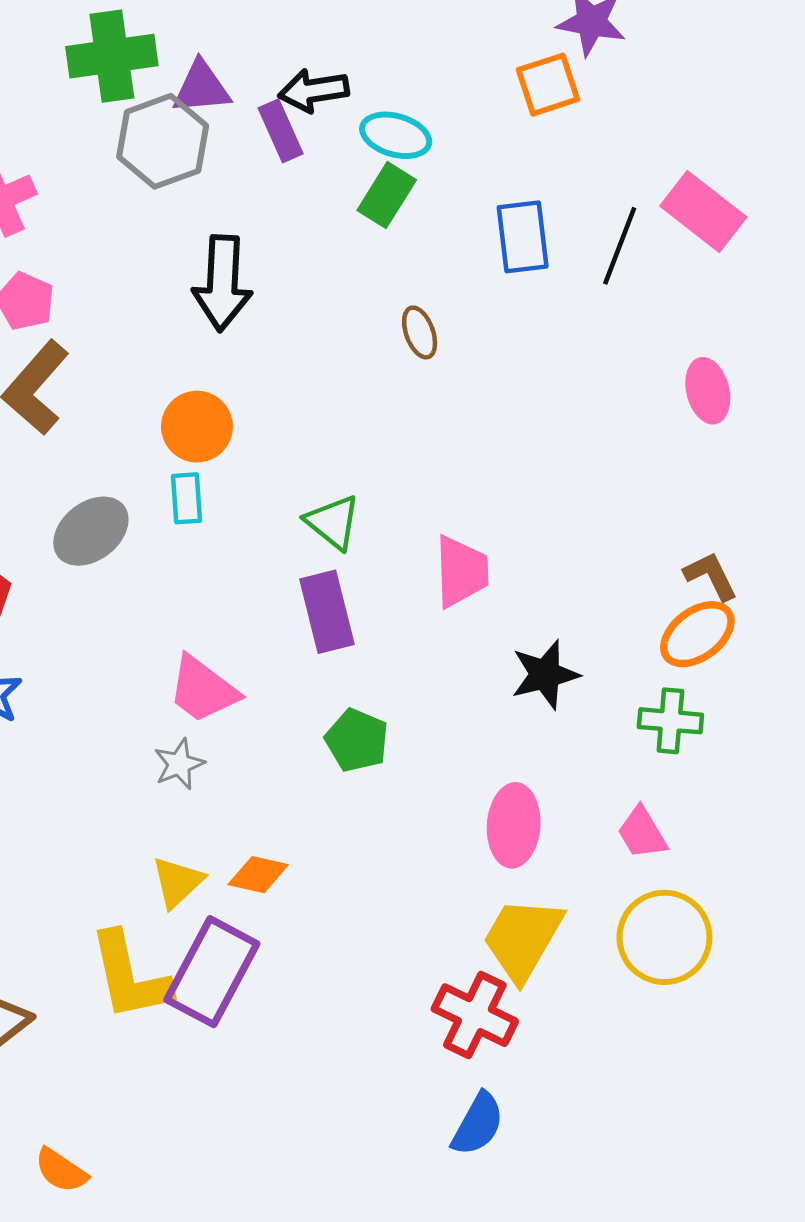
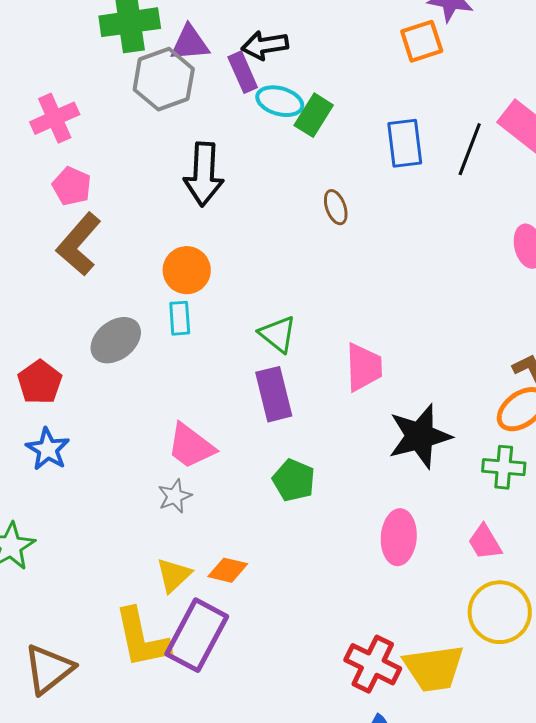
cyan ellipse: (396, 135) -> (280, 101), moved
black star: (545, 675) -> (420, 436), size x1.4
yellow trapezoid: (523, 939) -> (434, 668), moved, turned -128

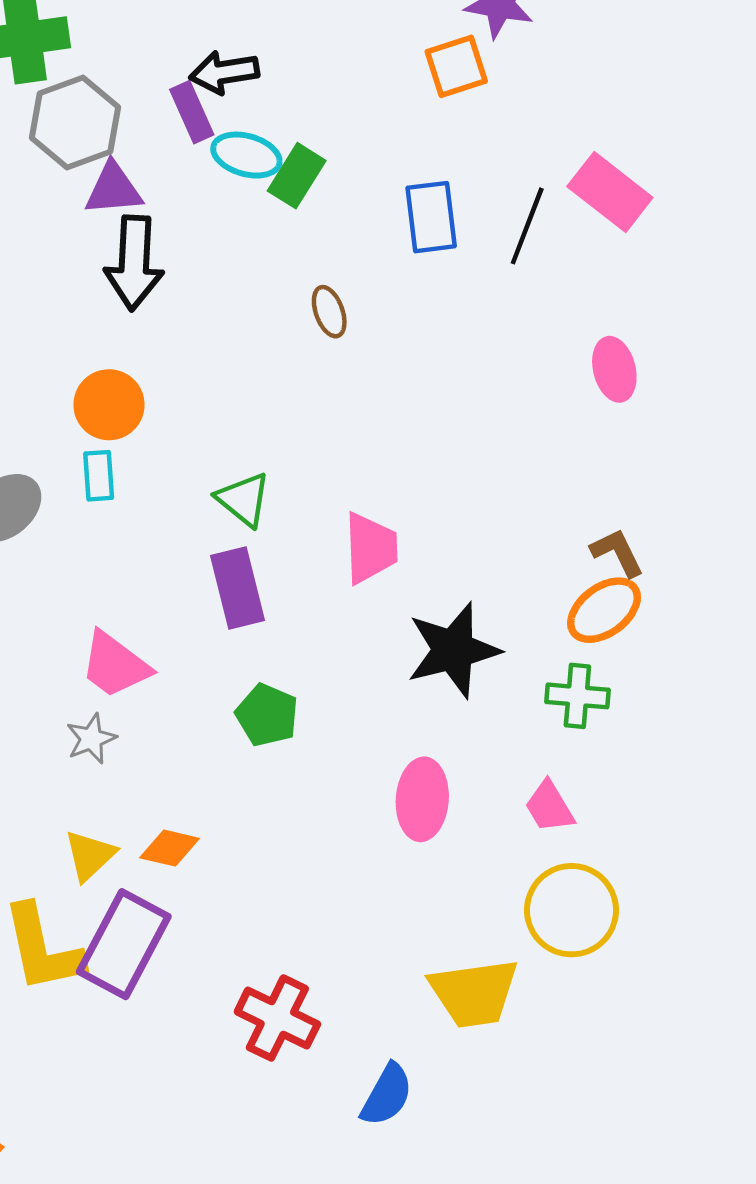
purple triangle: (190, 43) -> (113, 189), moved
red cross: (373, 664) -> (277, 1018), moved

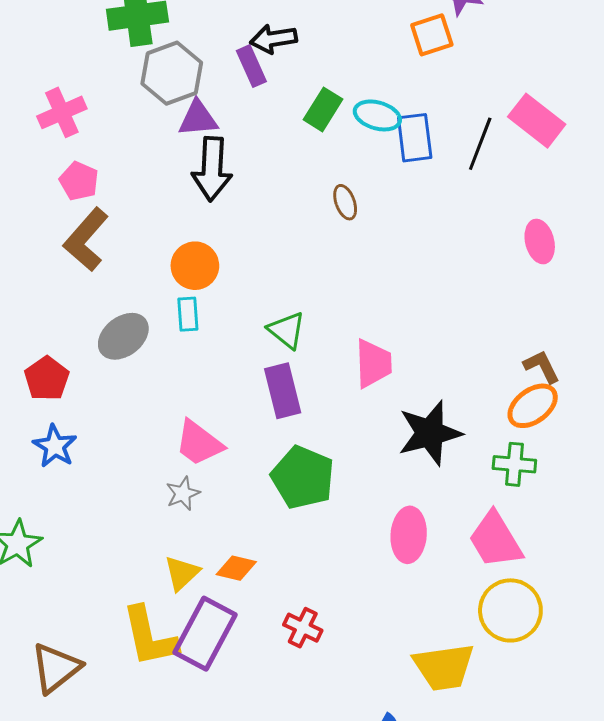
cyan ellipse: (246, 155) -> (377, 115), moved
green pentagon: (267, 715) -> (303, 477), size x1.5
pink trapezoid: (549, 807) -> (495, 540), size x1.6
red cross: (277, 1018) -> (303, 628), moved, size x0.7

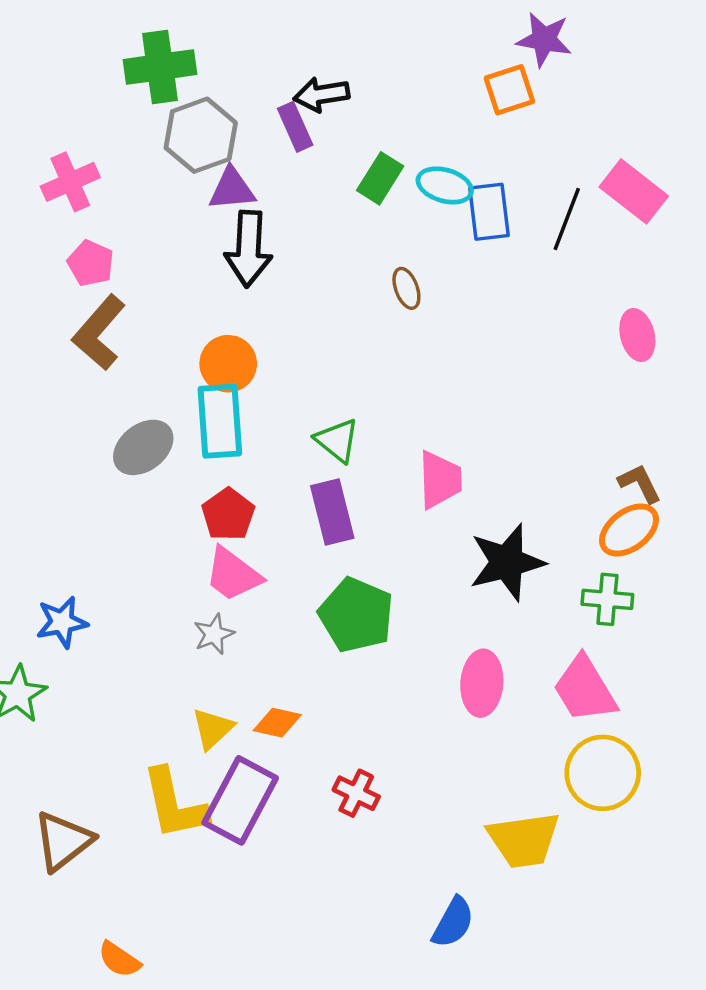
cyan rectangle: (188, 314) -> (220, 421), size x1.8
red pentagon: (47, 379) -> (228, 514), moved
blue star: (55, 446) -> (62, 622), moved, turned 30

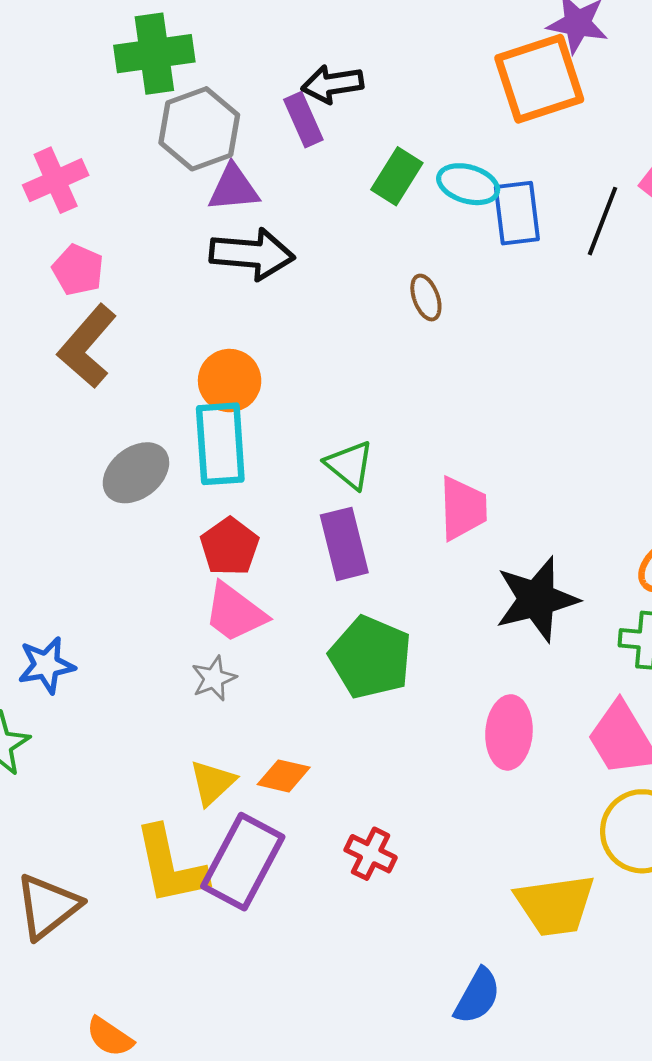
orange square: (509, 90) -> (539, 79), size x1.6
black arrow: (249, 249) -> (252, 254), turned -88

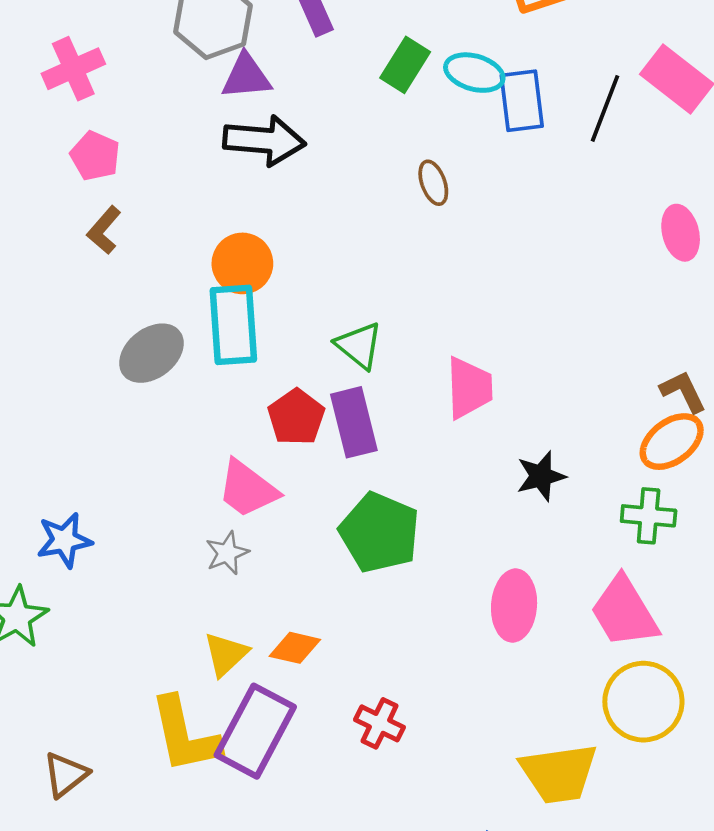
brown L-shape: (87, 346) -> (104, 230), size x0.6
red pentagon: (230, 547) -> (296, 417), moved
black star: (537, 599) -> (541, 476), size x0.6
brown triangle: (48, 906) -> (66, 775), size x0.7

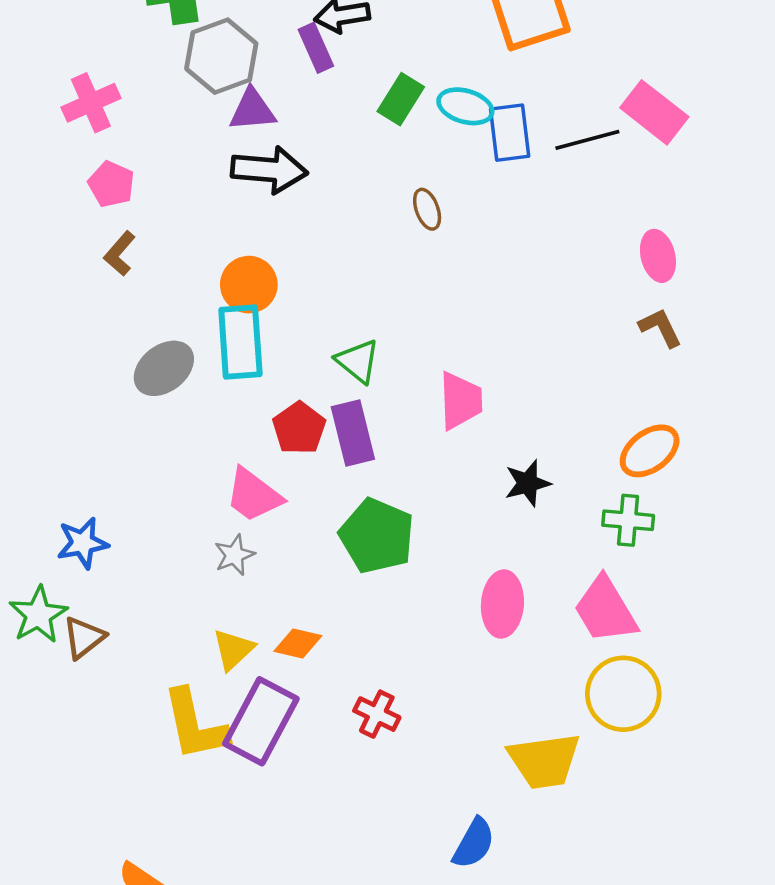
black line: (605, 108) -> (587, 140), turned 54
brown L-shape: (683, 392) -> (660, 328), moved
brown triangle: (66, 775) -> (84, 638), moved

